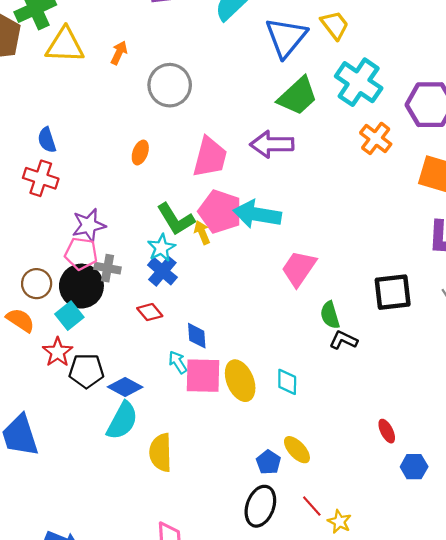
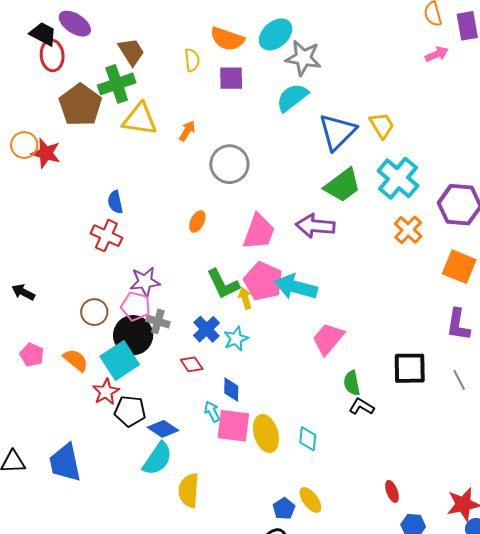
cyan star: (161, 248) -> (236, 339), moved
brown circle: (37, 284) -> (94, 312), moved
cyan square: (69, 316) -> (120, 360), size x1.5

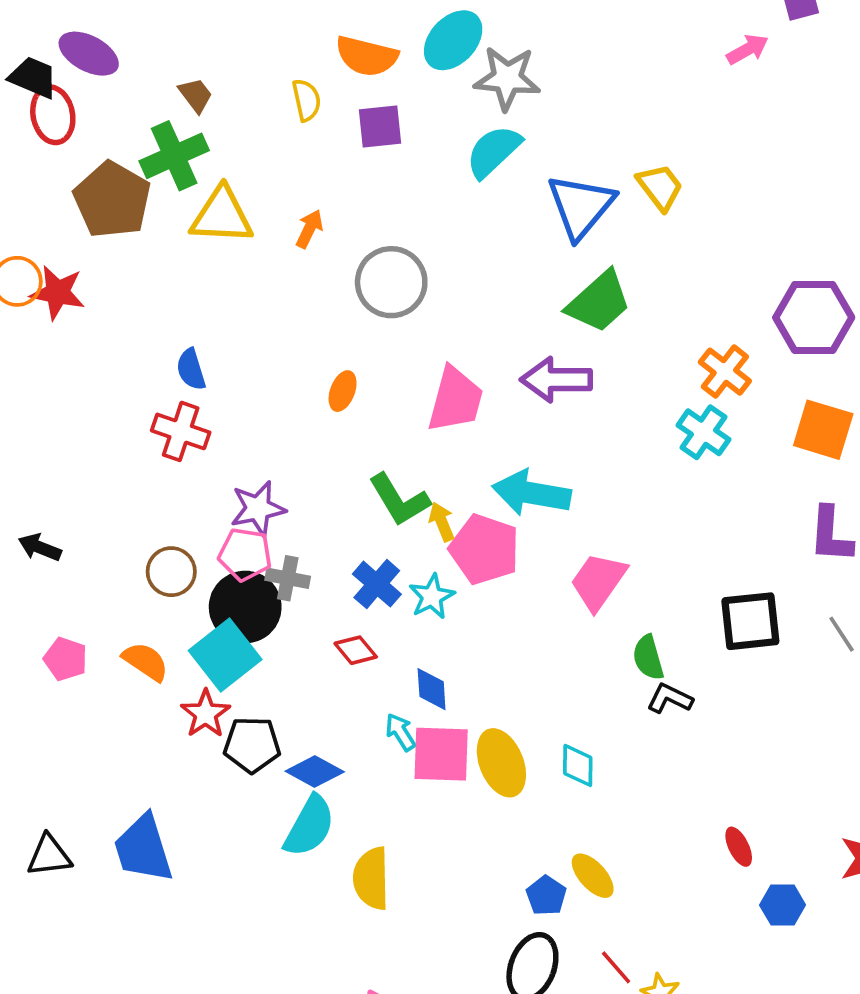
brown trapezoid: (131, 52) -> (196, 95), size x0.7
cyan cross: (398, 178) -> (703, 432), moved, size x0.7
pink pentagon: (263, 281) -> (484, 549), moved

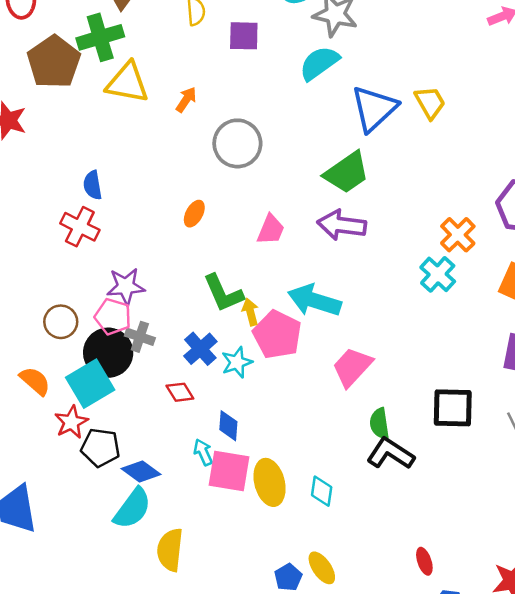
green trapezoid: (599, 302) -> (347, 173), moved
pink trapezoid: (455, 400) -> (271, 230), size x0.7
black L-shape: (670, 699) -> (391, 454), size x1.5

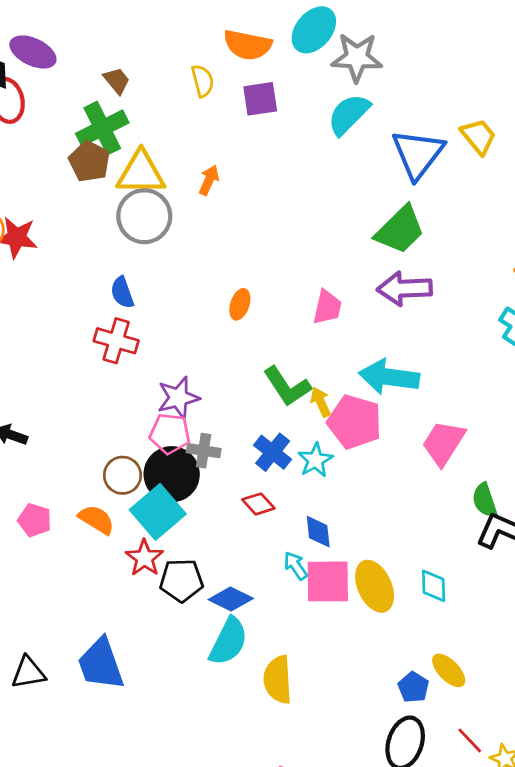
brown pentagon: (54, 62) -> (89, 161), moved, size x0.7
gray circle: (237, 143) -> (144, 216), moved
brown circle: (61, 322) -> (123, 475), moved

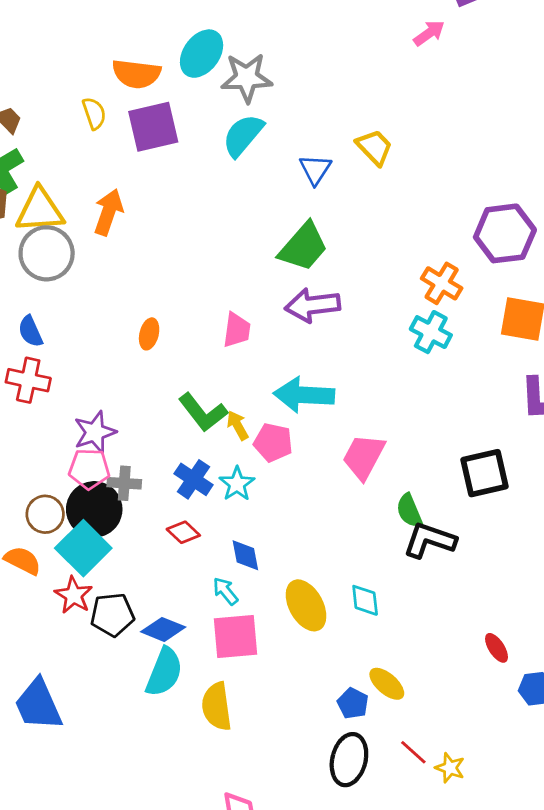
purple square: (260, 99) -> (153, 127), size x1.4
blue triangle: (418, 154) -> (315, 169), size x0.6
orange arrow: (209, 180) -> (108, 212), size x1.5
pink pentagon: (355, 422) -> (273, 443), size x0.7
pink square: (328, 581) -> (235, 637), moved

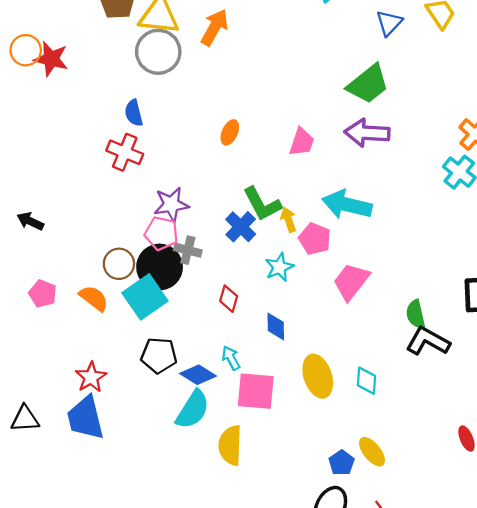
pink trapezoid: (364, 457) -> (351, 281), moved
blue cross: (193, 479) -> (241, 227), moved
red diamond: (183, 532) -> (229, 299), turned 52
cyan arrow: (225, 591) -> (231, 358), moved
red star: (74, 595) -> (91, 377), moved

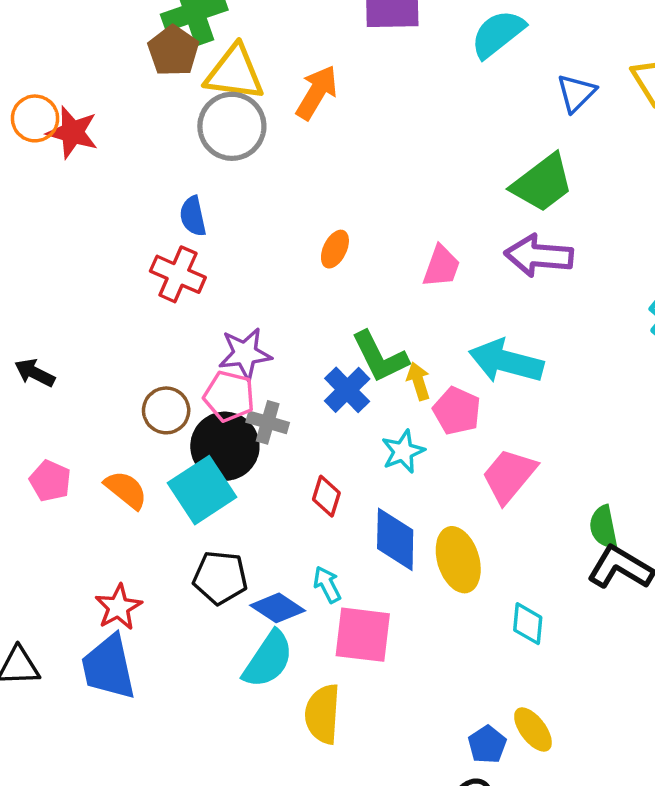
brown circle: (119, 264) -> (166, 410), moved
blue diamond: (276, 326) -> (395, 539), size x1.5
yellow ellipse: (318, 376) -> (458, 560), moved

